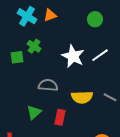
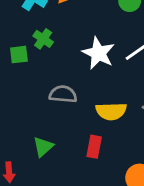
green triangle: (34, 112) -> (43, 147), moved
red rectangle: (60, 117) -> (94, 147), moved

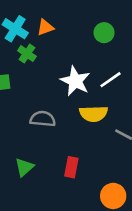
green cross: (43, 39) -> (27, 54), moved
yellow semicircle: (111, 111) -> (94, 114), moved

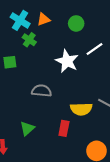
green circle: (104, 33) -> (76, 23), moved
white line: (111, 80) -> (94, 49), moved
yellow semicircle: (94, 114) -> (81, 109), moved

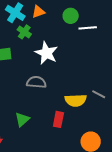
white line: (94, 49) -> (88, 28), moved, turned 30
white star: (67, 61) -> (46, 53), moved

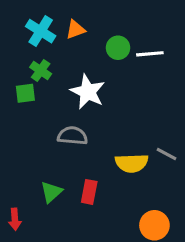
green circle: (71, 16) -> (118, 48), moved
green cross: (24, 32) -> (41, 70), moved
red rectangle: (58, 119) -> (89, 192), moved

